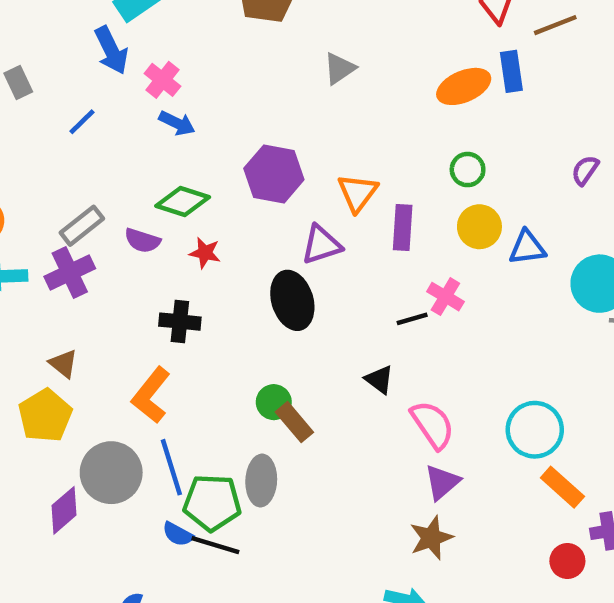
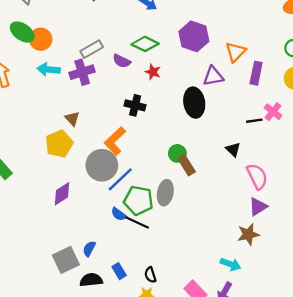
blue line: (171, 467) -> (120, 179), turned 56
gray circle: (111, 473) -> (102, 165), moved

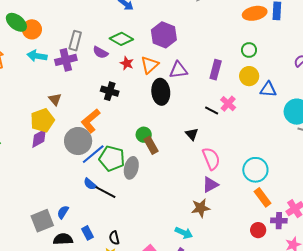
gray rectangle: (92, 49) -> (75, 41), turned -48
orange triangle: (235, 52) -> (150, 65), moved
black line: (254, 121) -> (212, 110), turned 32
purple diamond: (62, 194) -> (39, 138), moved
green pentagon: (139, 200) -> (112, 158), moved

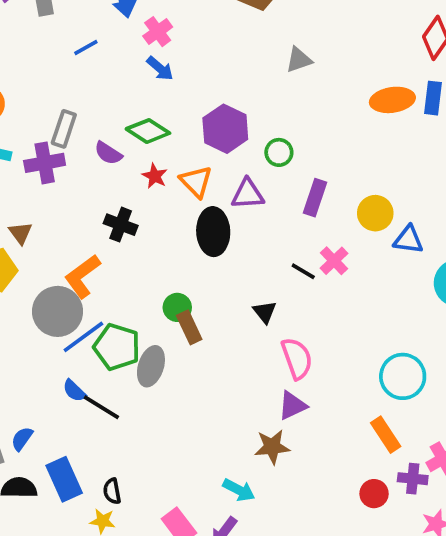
green circle: (249, 50) -> (279, 152), moved
orange triangle: (150, 65) -> (196, 182), turned -36
cyan circle: (255, 170) -> (403, 376), moved
blue rectangle: (88, 233) -> (64, 479), size x1.6

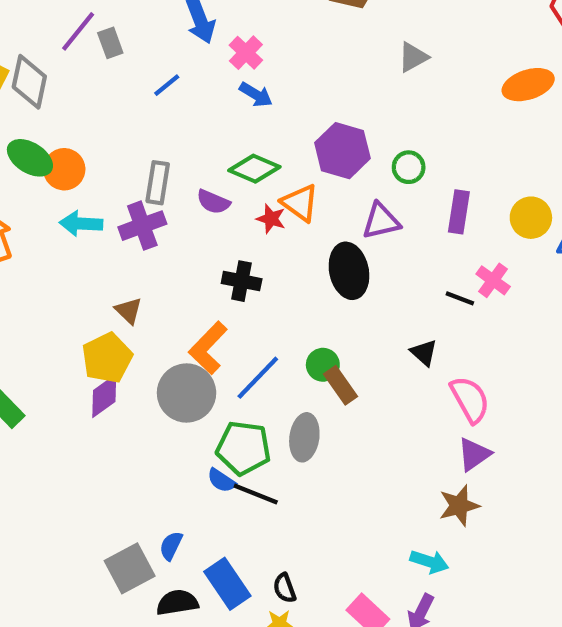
orange triangle: (196, 182) -> (300, 203), moved
blue line: (83, 337) -> (258, 378), moved
green pentagon: (117, 347) -> (243, 448), moved

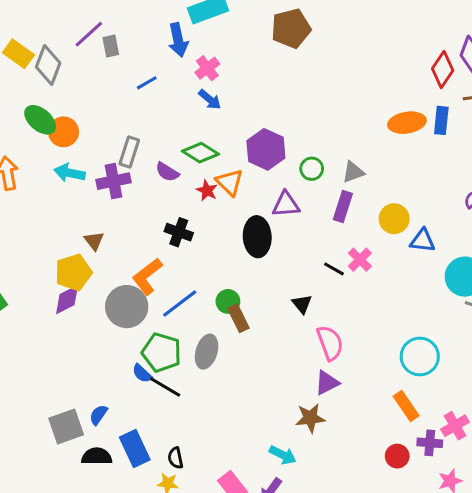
gray triangle: (413, 57) -> (353, 172), moved

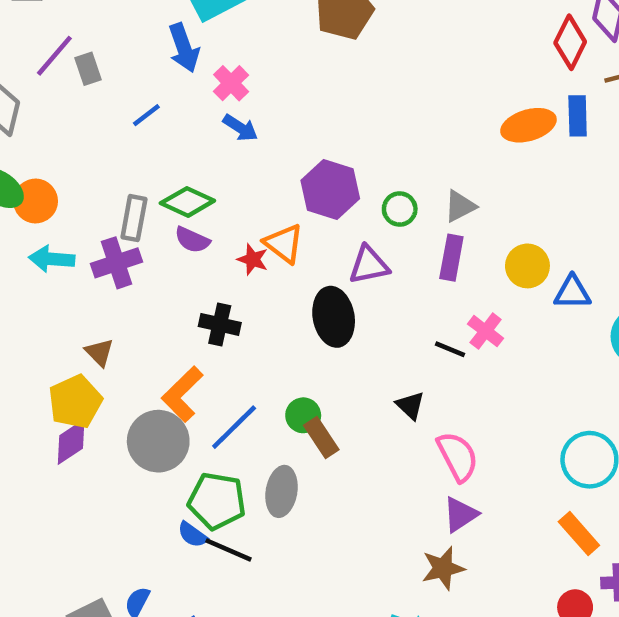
green diamond: (200, 153) -> (187, 202), moved

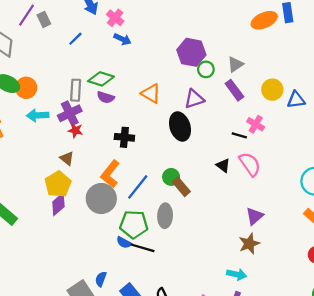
purple hexagon: (330, 189) -> (191, 52), moved
purple rectangle: (451, 258) -> (234, 90), turned -40
red star: (253, 259) -> (75, 130), moved
pink semicircle: (458, 456) -> (250, 164), moved

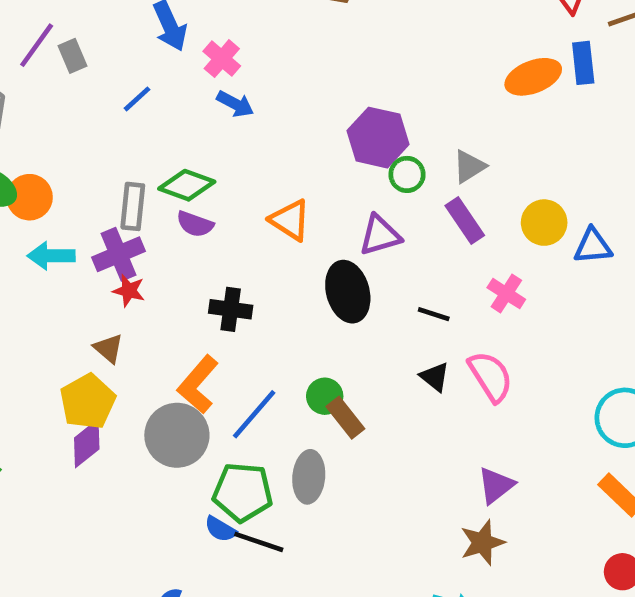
black line: (239, 135) -> (434, 314), moved

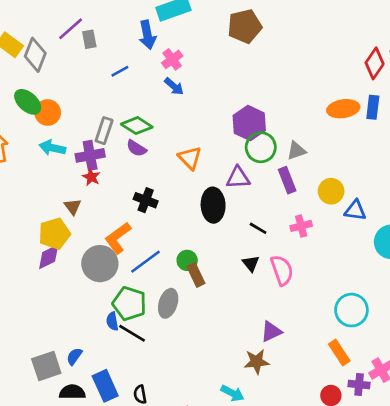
green circle: (407, 174) -> (261, 147), size x1.5
pink cross: (506, 294) -> (301, 226), turned 30
blue semicircle: (220, 529) -> (112, 321), turned 36

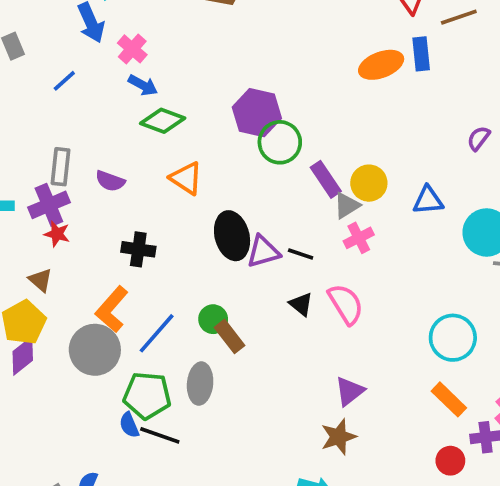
green diamond: (137, 126) -> (163, 121), moved
gray triangle: (296, 151) -> (347, 205), moved
purple triangle: (238, 178) -> (263, 252), moved
yellow circle: (331, 191) -> (369, 183), moved

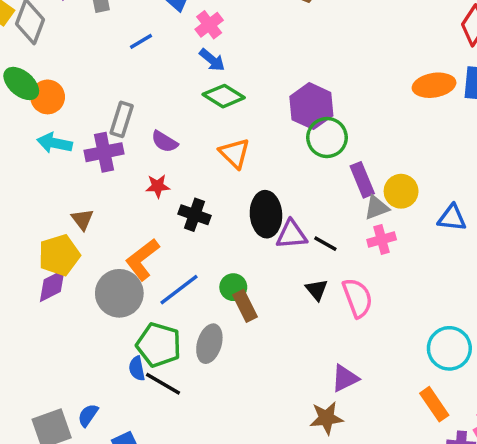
red star: (57, 234) -> (158, 186), moved, turned -30
black cross: (138, 249) -> (194, 215), moved

